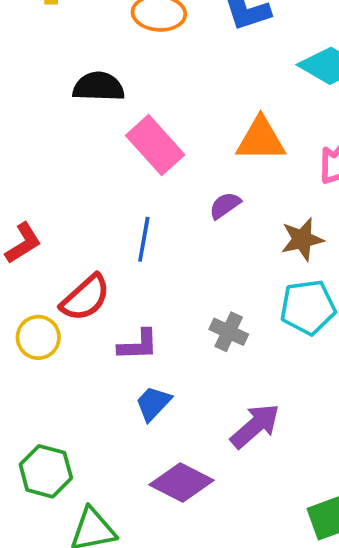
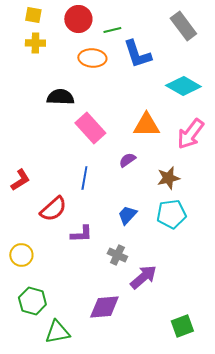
gray cross: (229, 332) -> (117, 255), moved
yellow circle: (38, 337) -> (21, 255), moved
blue trapezoid: (153, 403) -> (127, 215), moved
purple diamond: (182, 483) -> (104, 307), turned -32

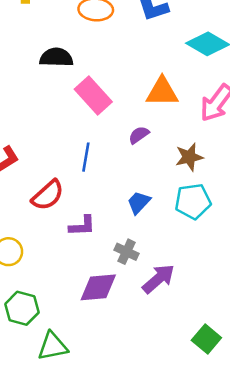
purple diamond: (104, 307) -> (98, 287), moved
green square: (182, 326) -> (206, 339), turned -30

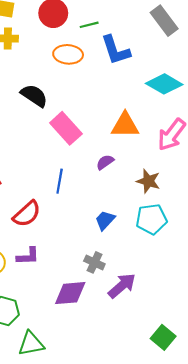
black semicircle: (56, 57) -> (34, 96), turned 32
brown star: (189, 157) -> (148, 181), turned 30
purple L-shape: (82, 226) -> (28, 256), moved

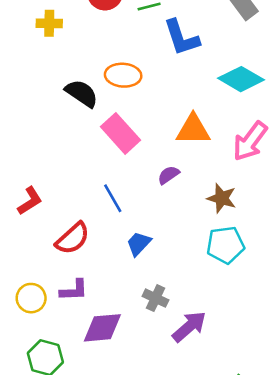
orange ellipse: (68, 54) -> (123, 75), moved
blue line: (60, 181) -> (113, 198), turned -40
blue trapezoid: (105, 220) -> (139, 244), moved
purple diamond: (70, 293) -> (102, 328), moved

